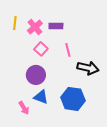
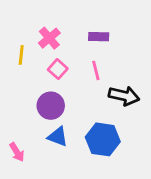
yellow line: (15, 23) -> (21, 55), moved
purple rectangle: (56, 26) -> (99, 37), moved
pink arrow: (24, 108) -> (17, 152), moved

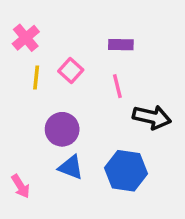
pink cross: (49, 38) -> (26, 38), moved
yellow line: (21, 55) -> (36, 77), moved
pink square: (58, 69) -> (71, 71), moved

